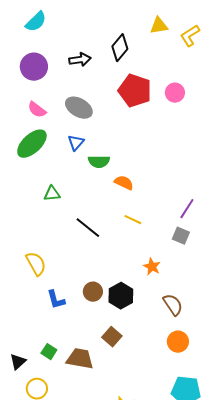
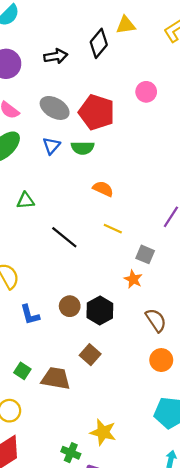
yellow triangle: (159, 26) -> (126, 25), moved
red pentagon: (135, 91) -> (97, 112), moved
pink circle: (175, 93) -> (146, 92), moved
green semicircle: (99, 162) -> (83, 148), moved
gray square: (181, 236) -> (145, 254), moved

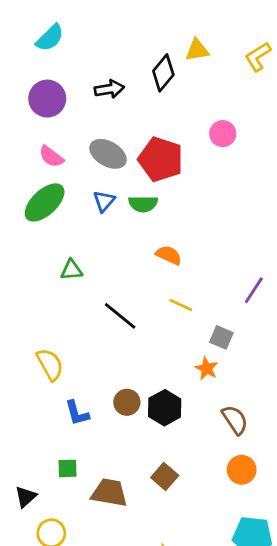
brown square: (90, 355) -> (165, 477), moved
green square: (22, 371) -> (67, 468), moved, turned -35

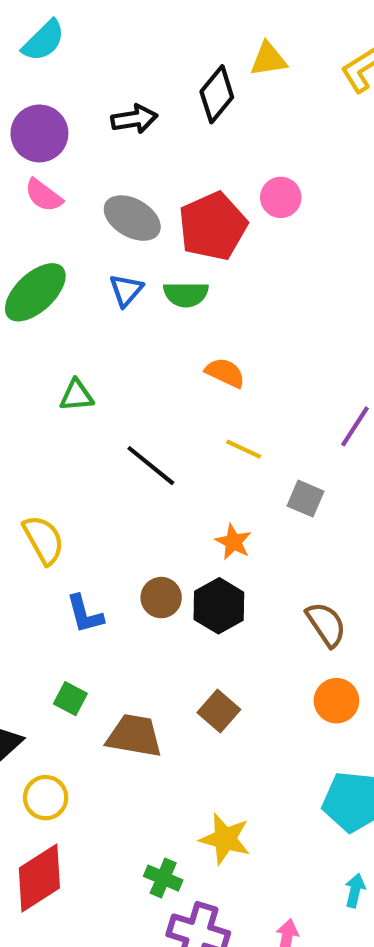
pink circle: (223, 134) -> (281, 197), moved
pink semicircle: (51, 157) -> (44, 195), moved
red pentagon: (161, 159) -> (213, 226), turned 30
orange star: (207, 369) -> (233, 542), moved
green square: (67, 468) -> (70, 699), turned 30

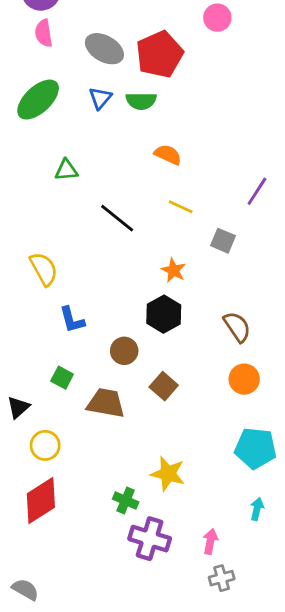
pink semicircle: (44, 195) -> (44, 33), turned 44
pink circle: (281, 197) -> (217, 18), moved
brown circle: (161, 598) -> (124, 351), moved

